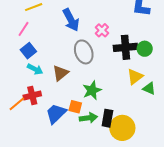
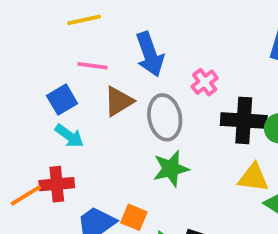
pink line: (24, 29) -> (93, 66), moved, turned 56
brown triangle: (60, 73) -> (119, 101), moved
yellow triangle: (135, 77) -> (253, 178), turned 36
green star: (92, 90) -> (171, 169), moved

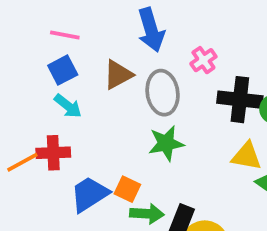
pink line: (93, 66) -> (65, 35), moved

